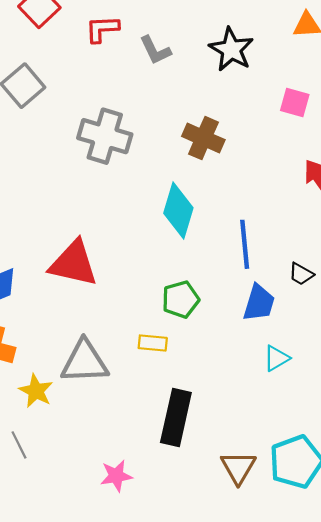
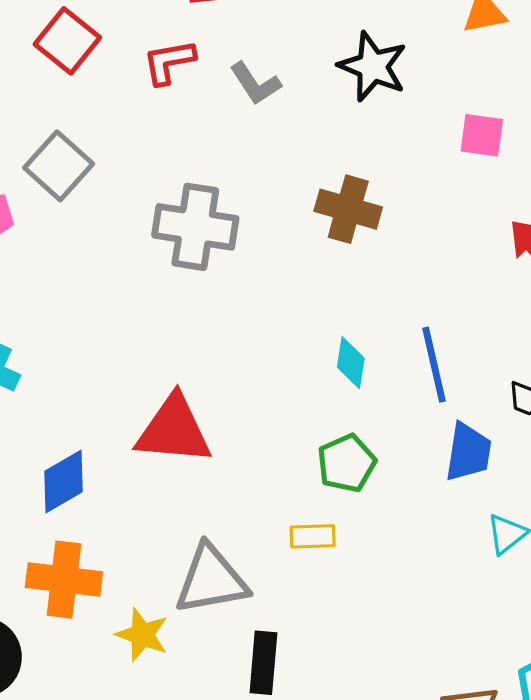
cyan diamond: (178, 210) -> (351, 363), moved, size x0.6
black rectangle: (176, 418) -> (263, 663), moved, size x0.7

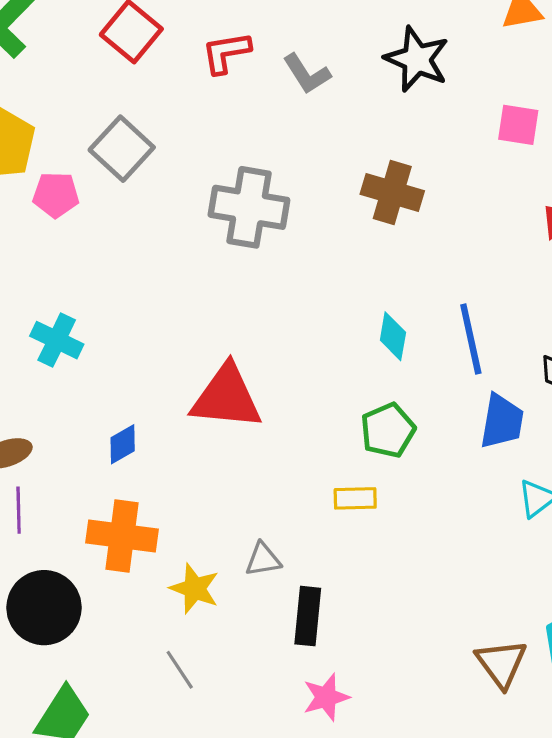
blue diamond: (63, 481) -> (123, 444), size x0.7
gray triangle: (211, 580) -> (263, 559), moved, size x0.5

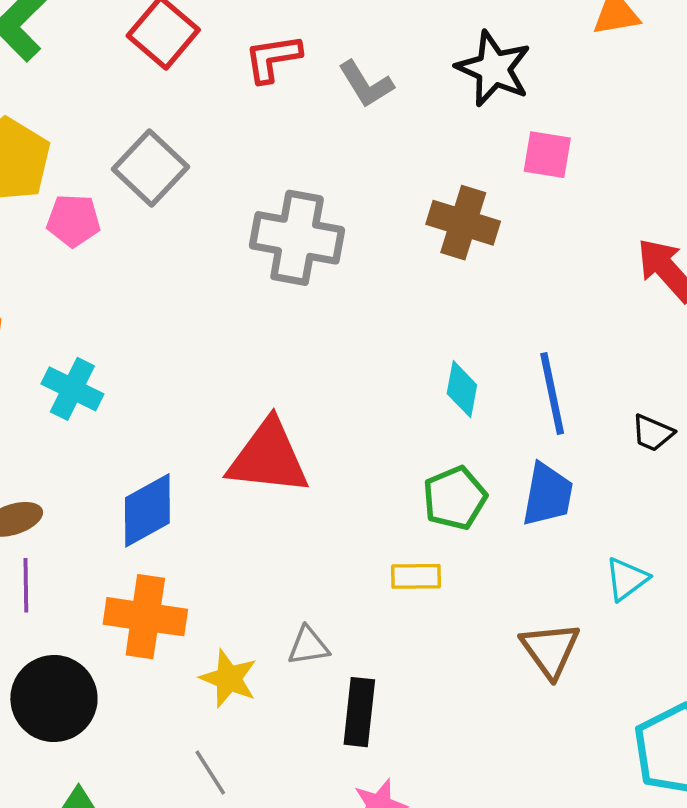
pink square: (518, 125) -> (547, 155), moved
blue trapezoid: (502, 421) -> (548, 495), moved
blue diamond: (123, 444) -> (147, 510), size x1.6
brown triangle: (501, 663) -> (550, 650), moved

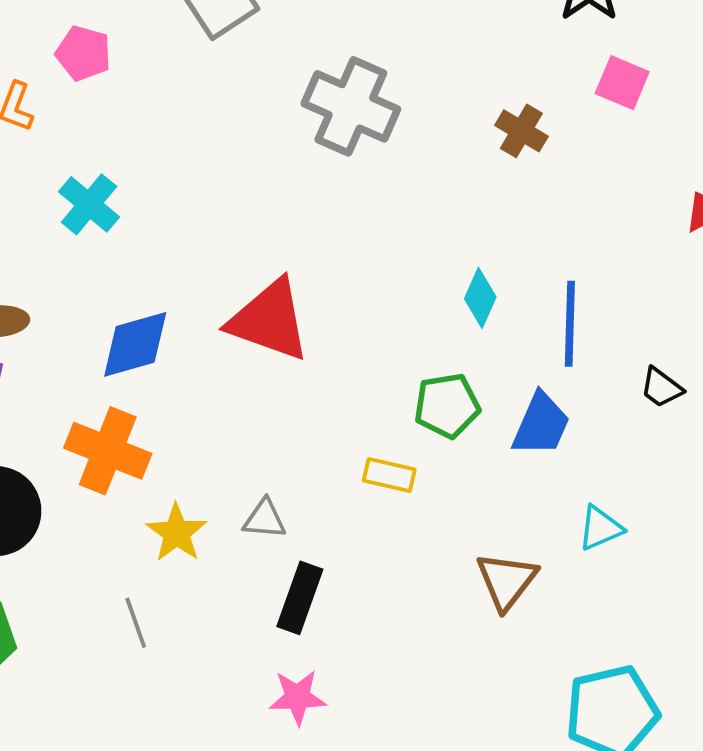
pink pentagon: (73, 221) -> (83, 53), moved
brown cross: (463, 223) -> (521, 131), size x0.7

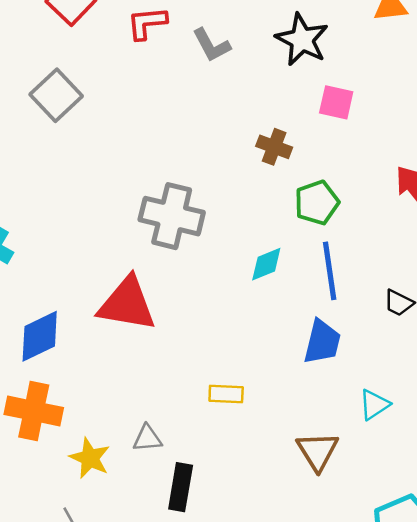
gray cross: (351, 106) -> (172, 216), moved
cyan diamond: (480, 298) -> (266, 264), turned 54
green pentagon: (447, 406) -> (317, 203), moved

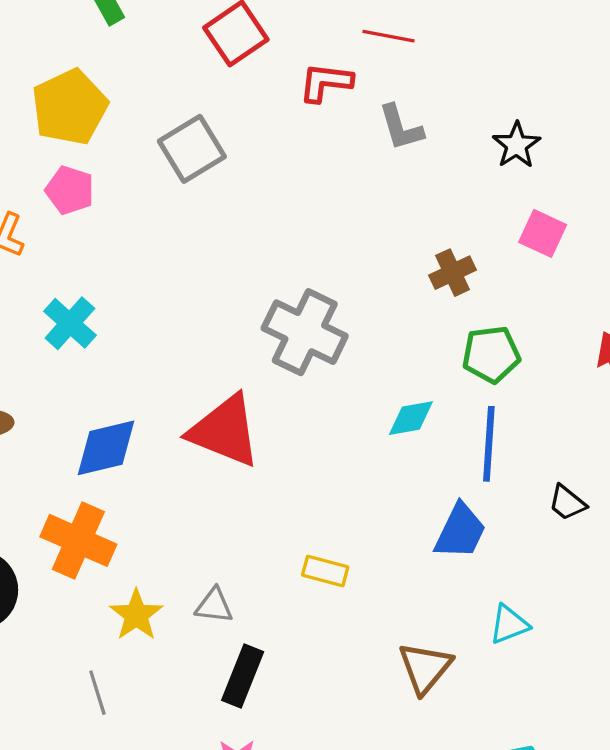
black star: (302, 40) -> (516, 145), size x0.7
brown cross: (274, 147) -> (452, 273), turned 32

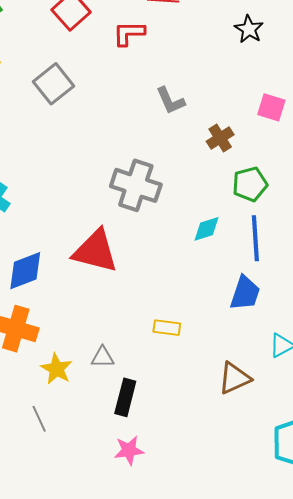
gray L-shape: (401, 128) -> (170, 101), moved
black star: (516, 145) -> (249, 29), moved
brown triangle: (425, 668) -> (234, 378), turned 33

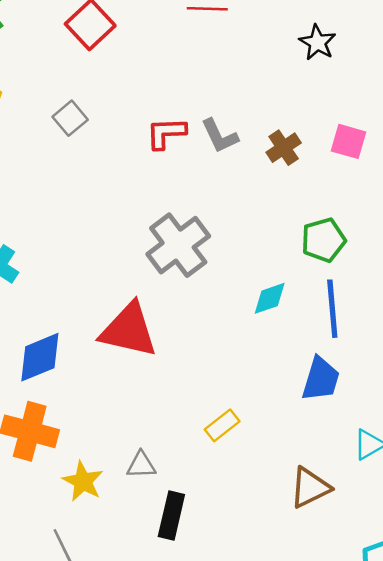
red L-shape: (129, 33) -> (166, 133), moved
gray square: (54, 84) -> (70, 118), size x0.7
brown cross: (220, 138) -> (284, 148), moved
gray cross: (136, 185) -> (178, 245), turned 36
yellow rectangle: (167, 328) -> (222, 425), turned -44

